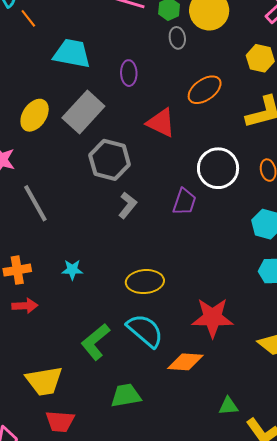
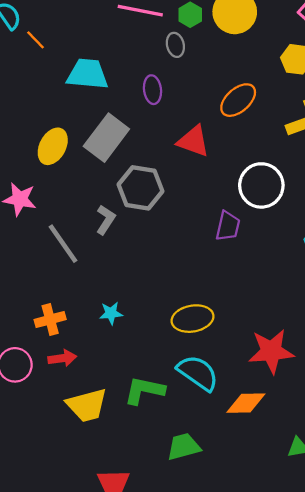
gray ellipse: (177, 38) -> (175, 45), moved
gray L-shape: (128, 205) -> (106, 220), moved
green L-shape: (95, 342) -> (144, 390), turned 57
yellow trapezoid: (44, 381) -> (87, 405), moved

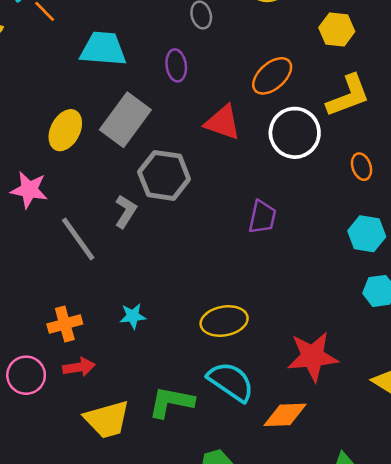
white circle: (261, 185) -> (295, 133), moved

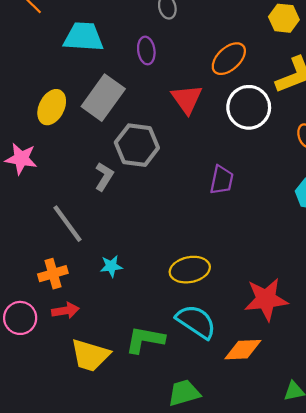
red triangle: (223, 122) -> (187, 99), turned 36
gray line: (78, 239) -> (67, 224), moved
yellow trapezoid: (107, 419) -> (90, 355), turned 33

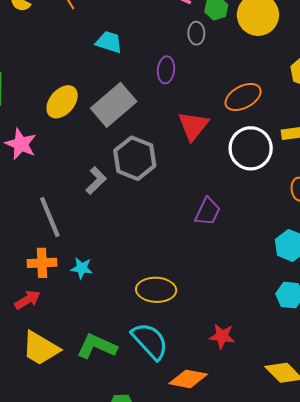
cyan trapezoid: (83, 37) -> (109, 42), size x0.7
orange cross: (53, 274) -> (42, 263), moved
red star: (266, 299) -> (222, 336), size x0.6
red arrow: (65, 311) -> (28, 300), turned -35

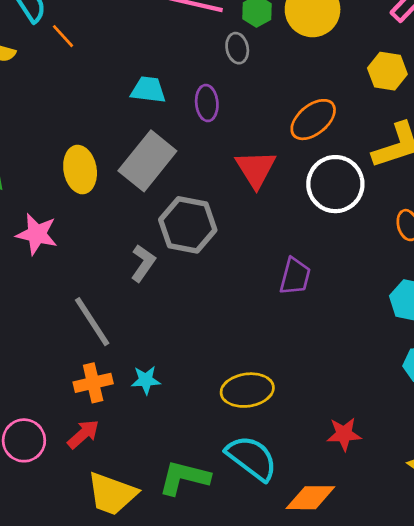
cyan trapezoid: (109, 42) -> (148, 90), moved
yellow ellipse: (62, 102) -> (80, 170), turned -40

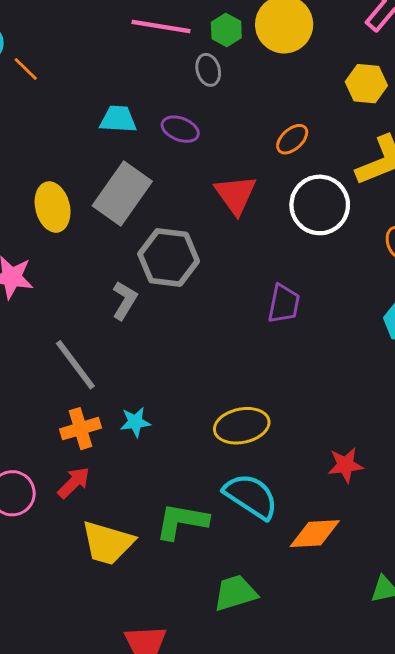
purple ellipse: (207, 103) -> (180, 129), turned -60
orange ellipse: (313, 120) -> (292, 139), size x0.7

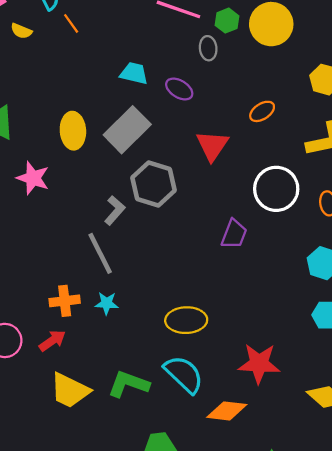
white circle: (320, 205) -> (276, 189), moved
gray line: (75, 365) -> (100, 253), moved
red star: (346, 465) -> (259, 363), size x1.5

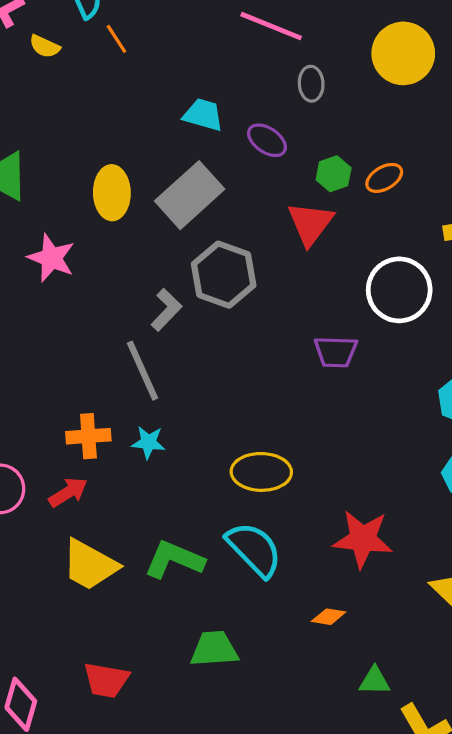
green hexagon: (227, 21) -> (334, 174), moved
purple trapezoid: (234, 234) -> (336, 352), turned 68
orange diamond: (227, 411) -> (329, 617), moved, size x0.6

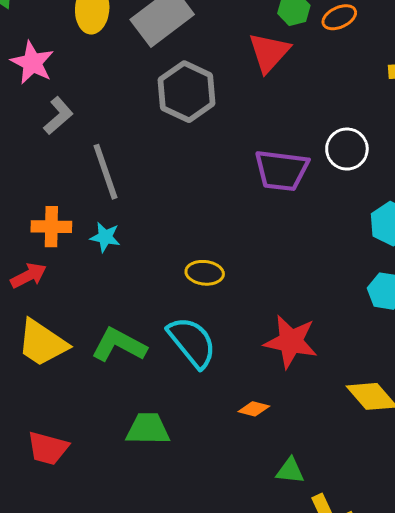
white circle: (399, 290) -> (347, 149), moved, size x0.7
gray L-shape: (166, 310) -> (58, 116), moved
purple trapezoid: (336, 352) -> (281, 170), size x1.4
yellow ellipse: (261, 472) -> (205, 273), size x0.7

